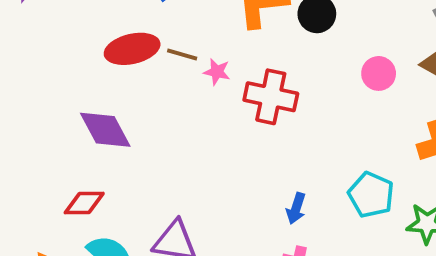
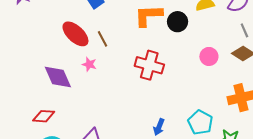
red ellipse: (132, 49) -> (75, 34), turned 52
brown line: (182, 55) -> (103, 39), turned 42
pink star: (217, 72) -> (89, 64), moved

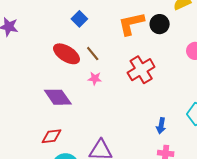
pink star: (89, 64) -> (95, 79), moved
red cross: (149, 65) -> (141, 70), turned -36

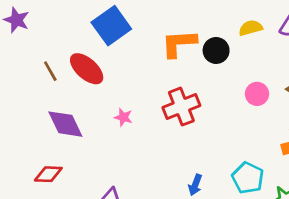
blue square: (79, 19) -> (111, 26), size x1.8
brown line: (93, 54) -> (50, 71), moved
pink star: (95, 79) -> (123, 117), moved

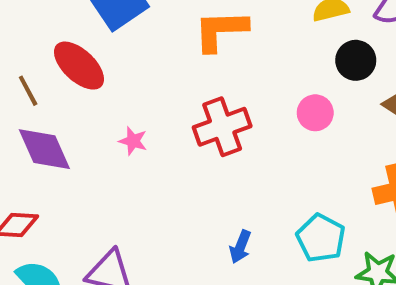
black circle: (216, 50) -> (356, 60), moved
brown line: (50, 71) -> (28, 91), moved
pink circle: (257, 94) -> (315, 113), moved

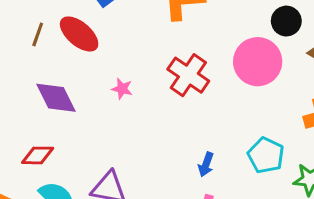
brown line: (28, 91) -> (38, 34), moved, turned 50
pink circle: (315, 113) -> (258, 62), size x1.8
red cross: (222, 127) -> (188, 75), turned -33

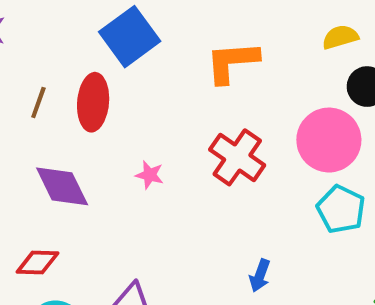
red ellipse: (79, 34) -> (93, 102), turned 54
cyan pentagon: (266, 155) -> (341, 209), moved

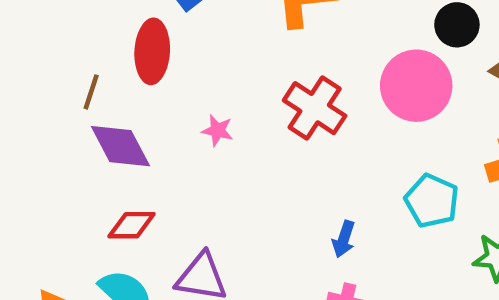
brown line: (38, 103) -> (91, 92), moved
cyan pentagon: (341, 209) -> (432, 201), moved
red diamond: (37, 263) -> (132, 225), moved

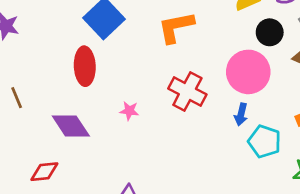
brown line: (91, 92) -> (17, 98), moved, turned -35
red diamond: (132, 225) -> (44, 172), moved
blue arrow: (344, 239) -> (241, 114), moved

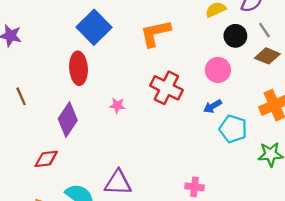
pink circle: (248, 72) -> (218, 70), size x0.7
blue arrow: (241, 114) -> (213, 106), turned 48
purple diamond: (71, 126) -> (68, 119), turned 68

